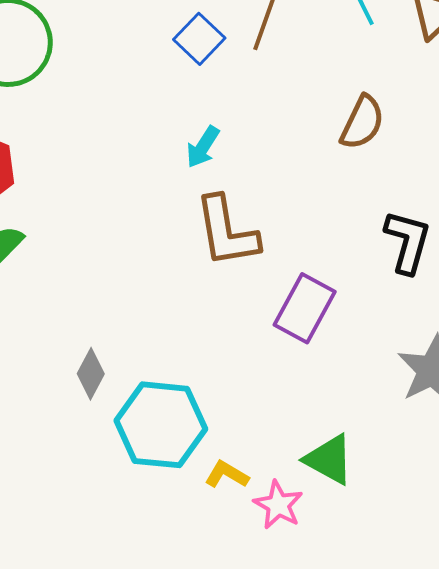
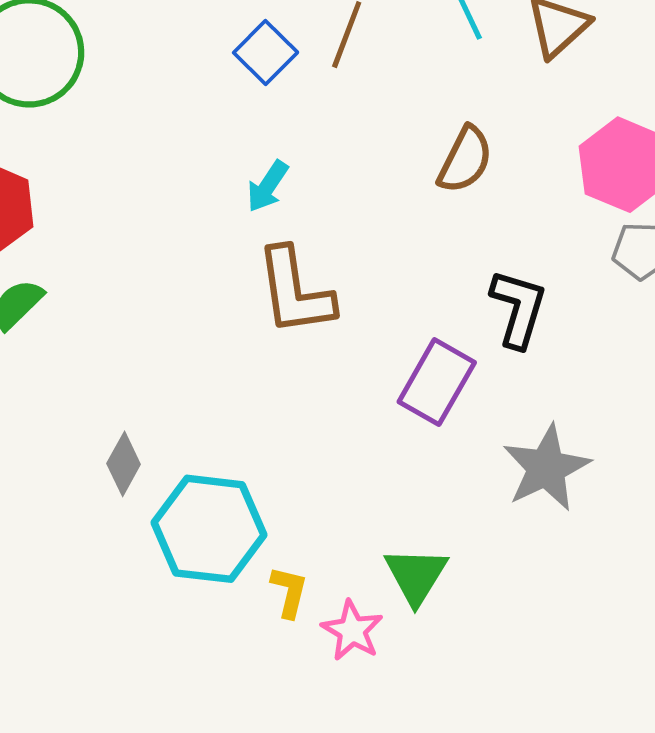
purple rectangle: (305, 308) -> (437, 382), moved
green triangle: (329, 459) -> (416, 576), turned 32
yellow L-shape: (227, 475) -> (289, 592), turned 72

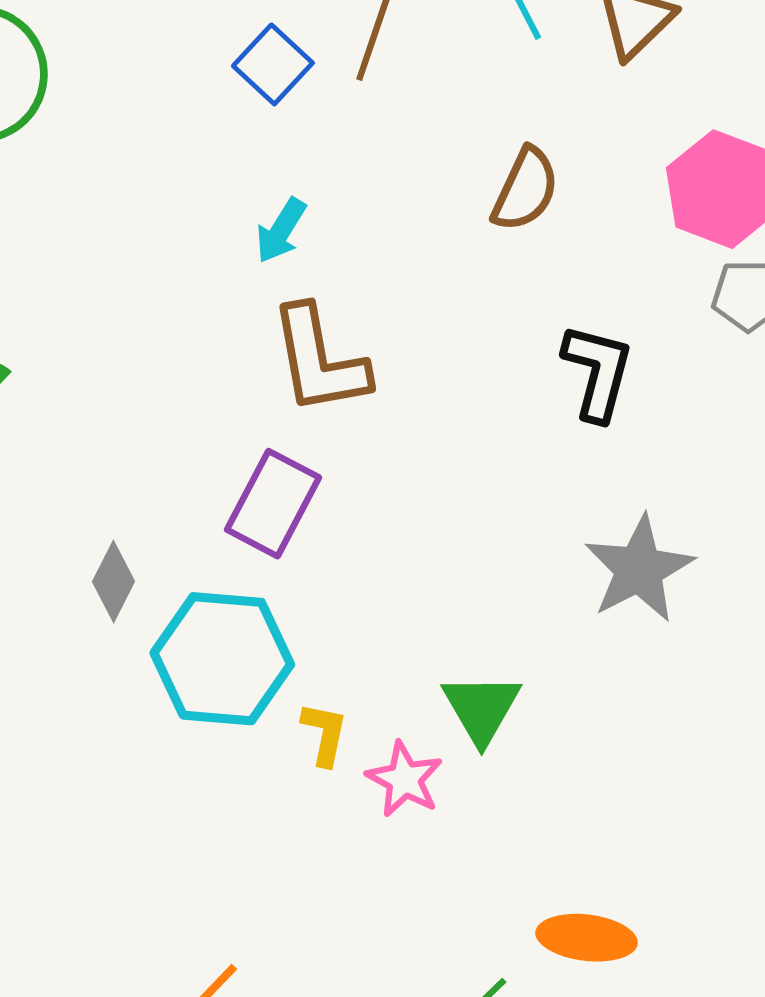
purple rectangle: (437, 382) -> (273, 504), moved

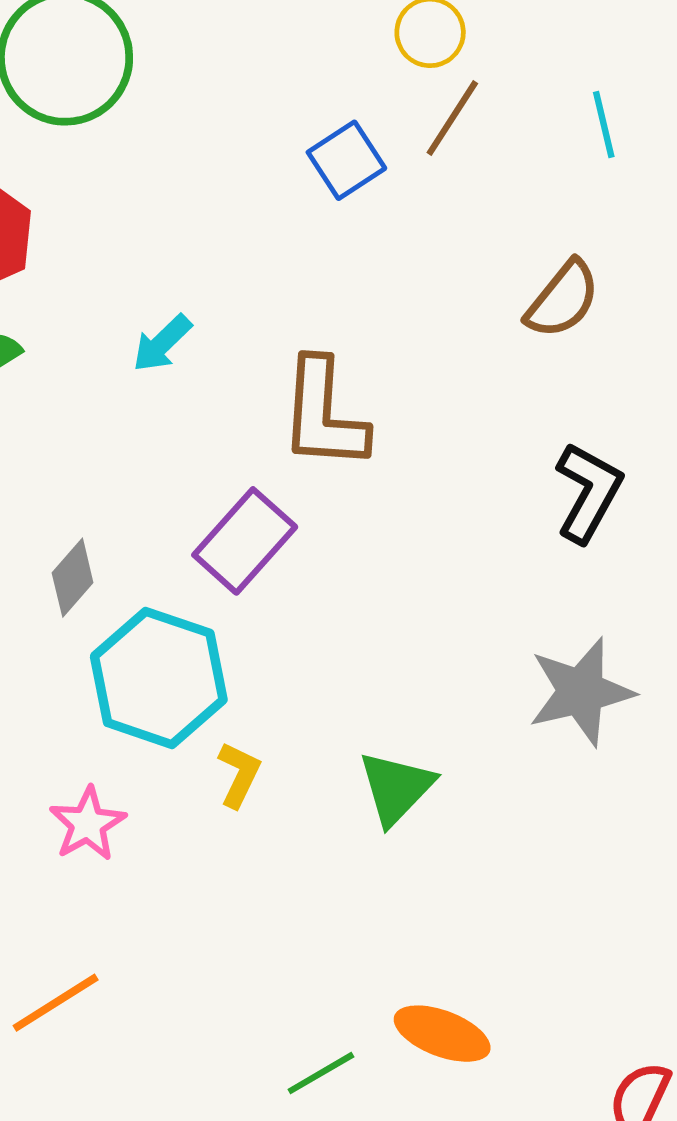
blue square: (273, 64) -> (346, 160), moved
cyan arrow: (281, 231) -> (162, 343), moved
pink star: (404, 779) -> (88, 824), moved

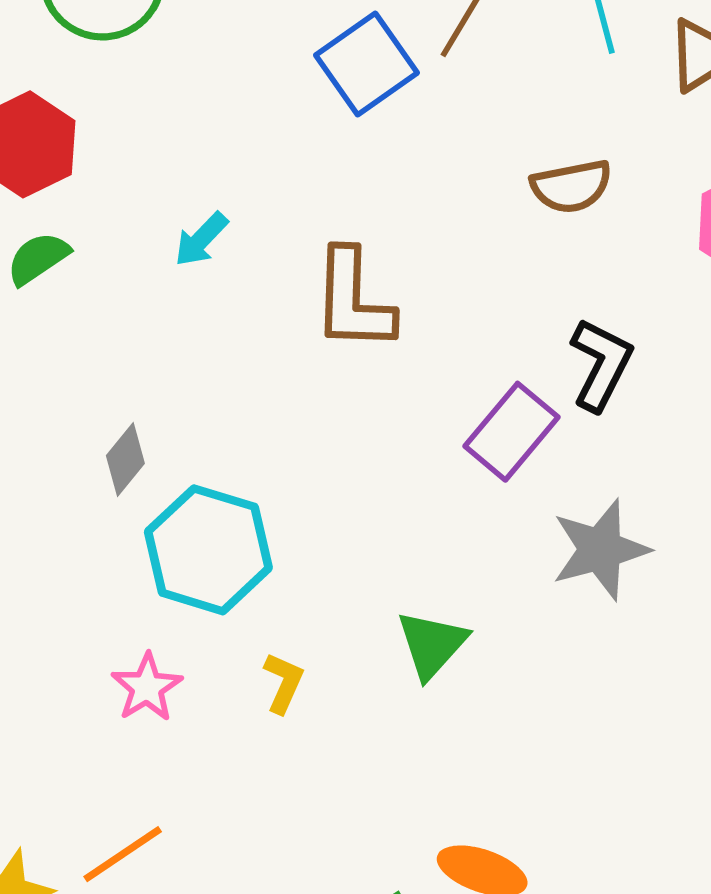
blue square: (346, 160) -> (366, 64), size x1.4
brown semicircle: (563, 299) -> (571, 186), turned 42
purple rectangle: (245, 541) -> (512, 432), moved
yellow L-shape: (239, 775) -> (283, 683), moved

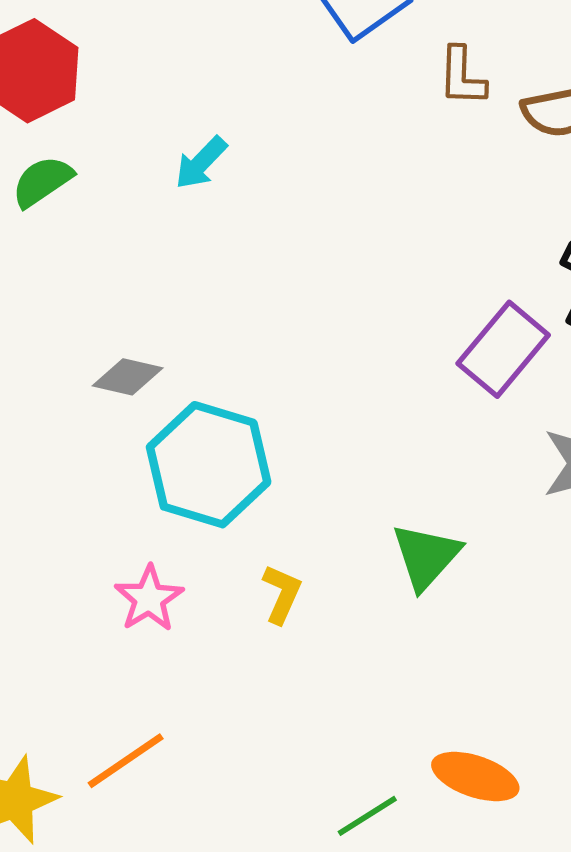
brown L-shape: (353, 300) -> (462, 76), moved, size x0.6
gray diamond: (125, 459) -> (128, 377), turned 64

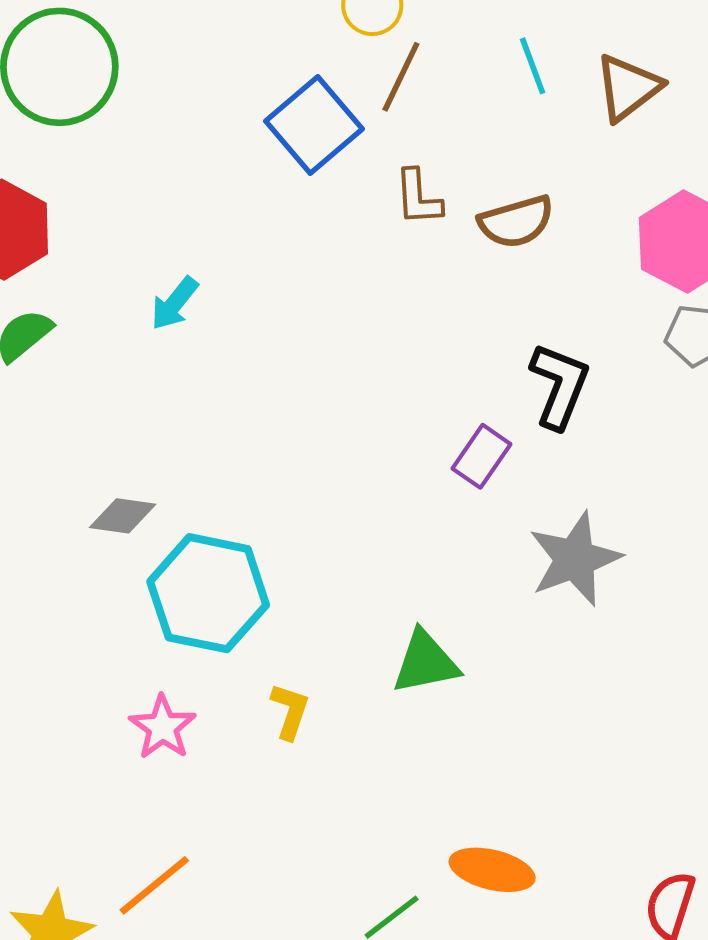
purple rectangle: (503, 349) -> (482, 456), size x0.7
green triangle: (426, 556) -> (425, 662), turned 42

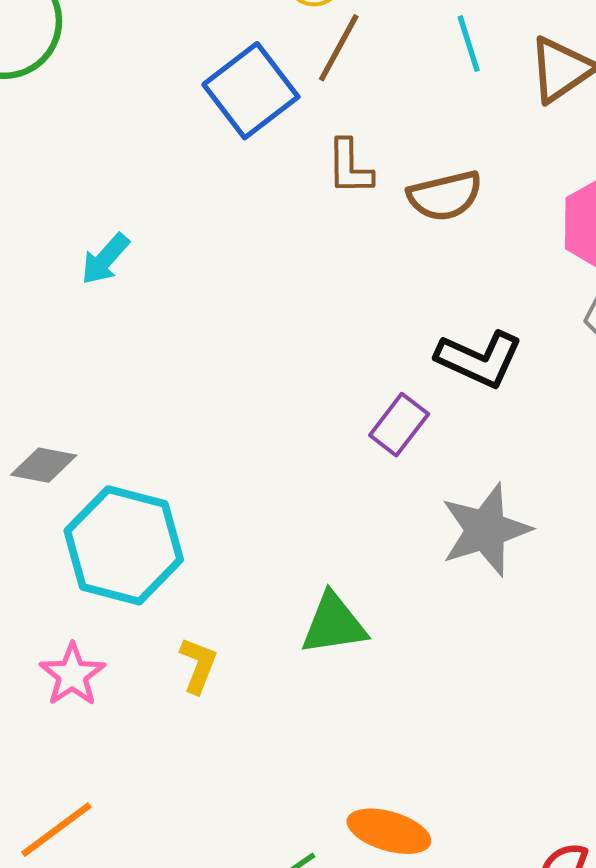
black L-shape: (559, 386) -> (479, 359), turned 90

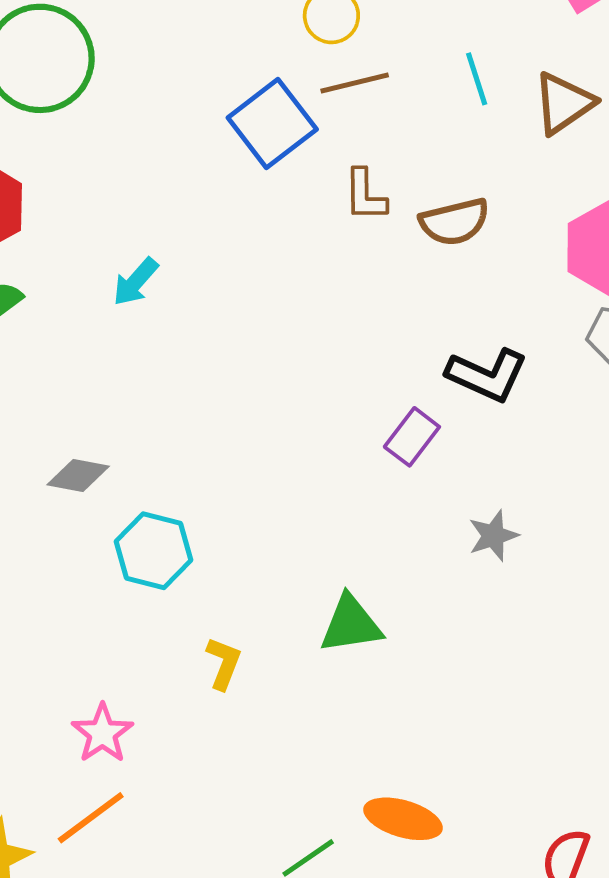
brown line: (339, 48) -> (355, 83), turned 48
gray star: (486, 530) -> (493, 536), size x0.6
cyan hexagon: (124, 545) -> (153, 551), size x0.7
pink star: (72, 675) -> (102, 733), moved

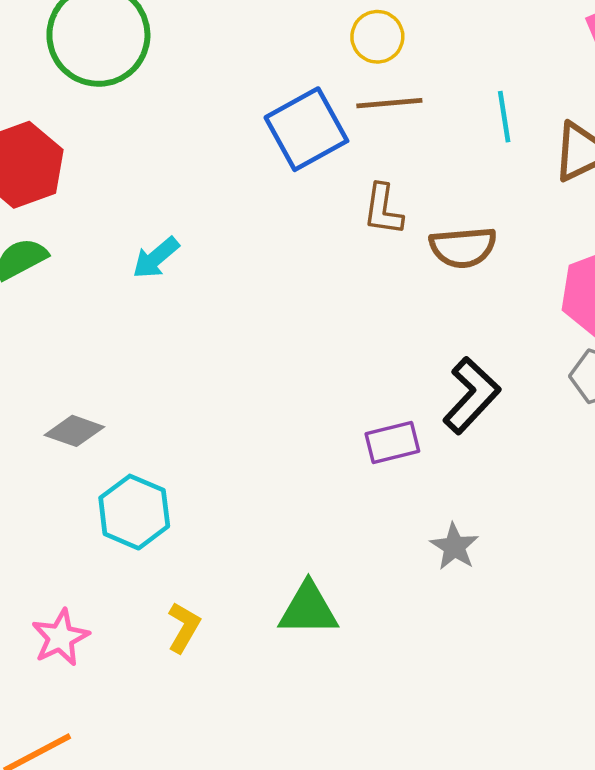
black L-shape: (487, 375) -> (471, 395), turned -80
purple rectangle: (412, 437) -> (392, 442), turned 30
gray star: (493, 536) -> (454, 547), turned -30
pink star: (102, 733) -> (60, 637), moved

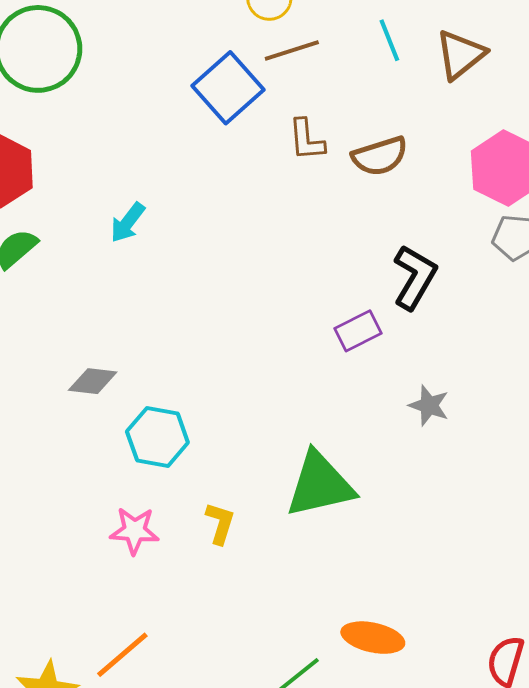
green triangle: (308, 609) -> (320, 485), size x1.4
pink star: (60, 637) -> (134, 531), moved, turned -30

